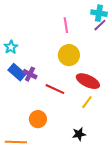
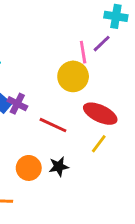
pink line: (66, 25) -> (83, 52), moved
purple line: (100, 25) -> (102, 44), moved
black star: (79, 134) -> (59, 167), moved

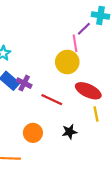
purple line: (102, 44) -> (84, 29), moved
yellow line: (99, 144) -> (96, 114), moved, turned -48
black star: (59, 167) -> (69, 132), moved

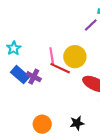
pink line: (75, 43) -> (52, 56), moved
red line: (52, 100) -> (60, 68), moved

